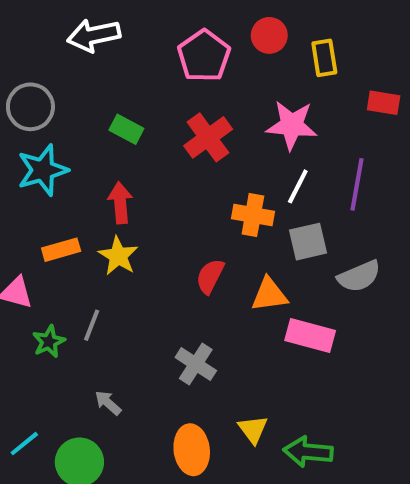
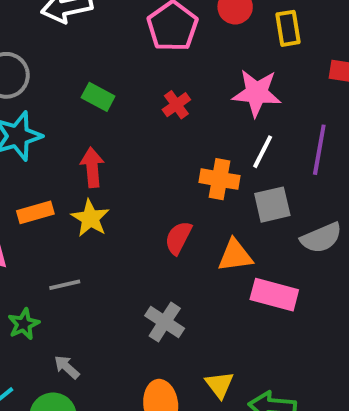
red cross: (208, 137) -> (176, 105), size x0.6
gray line: (92, 325) -> (65, 285), turned 56
green star: (49, 342) -> (24, 324), moved
gray arrow: (108, 403) -> (67, 367), moved

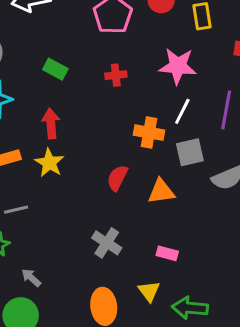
red cross: (176, 105) -> (116, 75), turned 30
gray line: (65, 285) -> (16, 210), moved
pink rectangle: (274, 295) -> (167, 253), moved, size x0.6

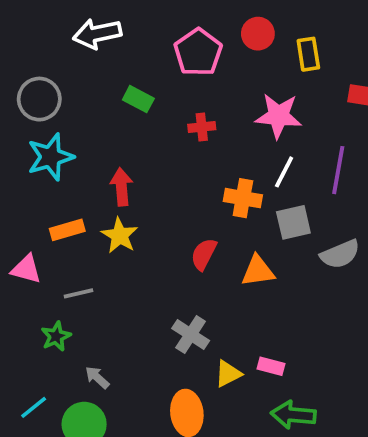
green rectangle: (55, 69) -> (138, 99), moved
pink rectangle: (167, 253) -> (271, 366), moved
yellow triangle: (149, 291) -> (228, 374), moved, turned 40

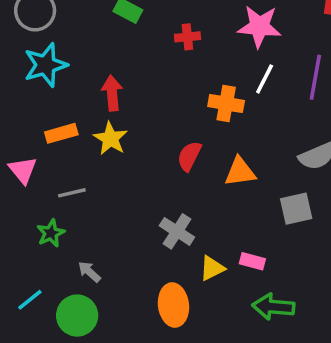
gray square: (293, 222) -> (296, 209), moved
pink triangle: (26, 269) -> (23, 170), turned 36

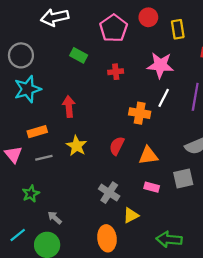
yellow star: (110, 139) -> (76, 146), moved
gray line: (72, 193) -> (44, 158), moved
pink rectangle: (252, 261) -> (152, 187), moved

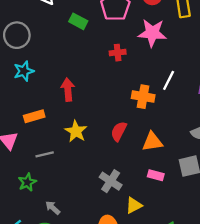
green rectangle: (79, 55) -> (78, 21), moved
pink star: (160, 65) -> (152, 33), moved
cyan star: (27, 89) -> (24, 71), size x0.7
gray line: (44, 158) -> (45, 154), moved

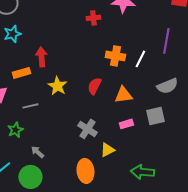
white line: (169, 80) -> (140, 59), moved
red arrow: (68, 90) -> (41, 57), moved
pink rectangle: (156, 175) -> (126, 124), turned -32

